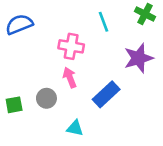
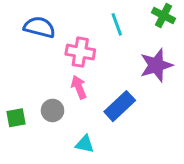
blue semicircle: (19, 24) -> (39, 27), moved, turned 36

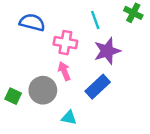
purple star: (156, 65) -> (107, 51), moved
gray circle: (53, 110) -> (43, 90), size x1.5
green square: (16, 118) -> (13, 96), turned 35

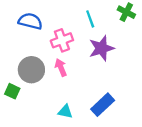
pink cross: (65, 43) -> (62, 40), turned -30
blue rectangle: (98, 87) -> (103, 105), moved
gray circle: (43, 90) -> (31, 70), moved

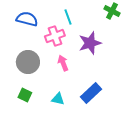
cyan line: (90, 19) -> (68, 17), moved
pink arrow: (61, 67) -> (63, 63), moved
green square: (12, 91) -> (25, 95), moved

